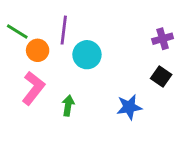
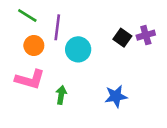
green line: (17, 31) -> (27, 16), moved
black square: (161, 77) -> (122, 38), moved
pink L-shape: (33, 88) -> (30, 79), turned 68

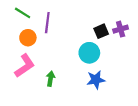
black square: (122, 38) -> (101, 31), turned 32
cyan circle: (78, 49) -> (89, 53), moved
pink L-shape: (30, 79) -> (25, 66), turned -50

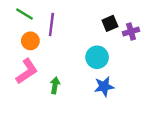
black square: (101, 31) -> (110, 23), moved

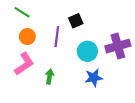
black square: (110, 23) -> (76, 21), moved
purple line: (51, 24) -> (57, 37), moved
purple cross: (131, 32) -> (118, 46), moved, size x1.6

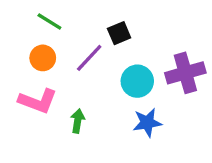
green line: (22, 12) -> (49, 21), moved
purple line: (57, 37) -> (89, 58), turned 36
pink L-shape: (24, 64) -> (38, 101), turned 55

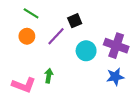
purple cross: (185, 73) -> (116, 46), turned 35
pink L-shape: (38, 101) -> (24, 85), moved
blue star: (147, 123) -> (115, 77), moved

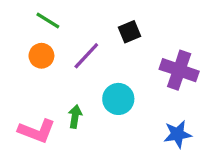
black square: (75, 21) -> (129, 32), moved
cyan circle: (86, 51) -> (118, 99), moved
blue star: (115, 77) -> (177, 134), moved

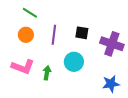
black square: (129, 32) -> (82, 33), moved, turned 32
purple line: (86, 56) -> (54, 35), turned -36
pink L-shape: (37, 131) -> (23, 67), moved

